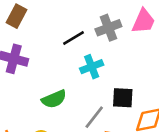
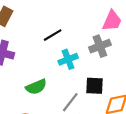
gray cross: (108, 28) -> (100, 46), moved

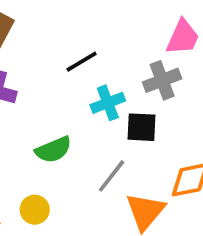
black square: (94, 86) -> (142, 127), moved

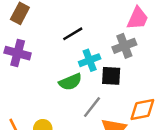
green semicircle: (53, 150) -> (70, 82), moved

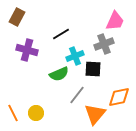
purple cross: (18, 53) -> (27, 50), moved

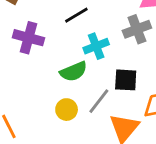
black square: (93, 69) -> (126, 80), moved
yellow circle: (36, 113) -> (67, 110), moved

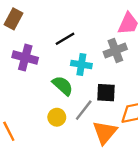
cyan cross: (96, 46) -> (81, 65), turned 30
green semicircle: (74, 71) -> (63, 86), turned -115

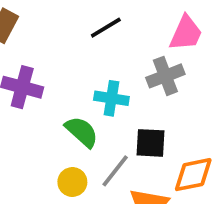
black line: (65, 39) -> (106, 28), moved

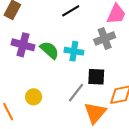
green semicircle: (82, 132) -> (49, 50), moved
yellow circle: (72, 182) -> (34, 97), moved

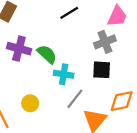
cyan cross: (74, 51) -> (64, 74), moved
black square: (96, 77) -> (102, 70), moved

